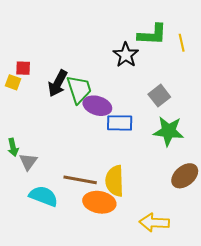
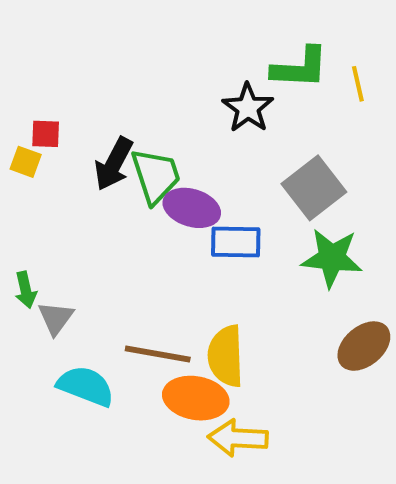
gray square: (159, 96) -> (314, 188), size x1.4
yellow arrow: (154, 223) -> (238, 438), moved

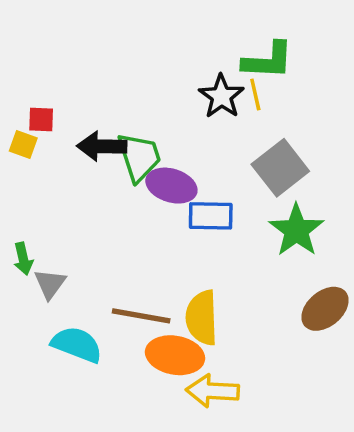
yellow line: (358, 84) -> (255, 95), moved
black arrow: (114, 164) -> (102, 146), turned 63
green star: (332, 258) -> (296, 230), turned 30

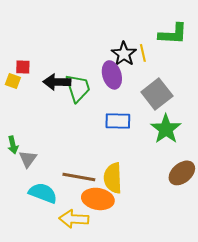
green L-shape: (268, 61) -> (173, 34), moved
purple ellipse: (171, 186) -> (112, 75), moved, turned 56
yellow arrow: (212, 391) -> (74, 219), moved

